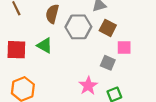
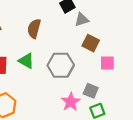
gray hexagon: (78, 27) -> (61, 65), moved
gray square: (108, 63) -> (91, 91), moved

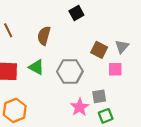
gray triangle: (82, 20) -> (122, 47), moved, turned -32
gray square: (91, 91) -> (99, 96), turned -32

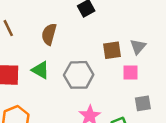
brown square: (99, 50) -> (112, 50), turned -35
gray square: (99, 96) -> (143, 103), moved

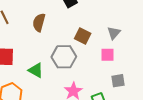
brown square: (112, 50) -> (83, 36), moved, turned 35
green triangle: (40, 70) -> (36, 70), moved

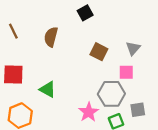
gray hexagon: (64, 57) -> (111, 94), moved
gray square: (118, 81) -> (138, 110), moved

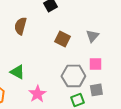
pink square: (126, 72) -> (95, 64), moved
pink star: (89, 112) -> (37, 94), moved

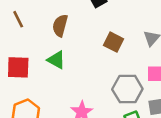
green triangle: (17, 72) -> (56, 60), moved

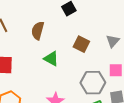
green triangle: (56, 60) -> (51, 59), moved

